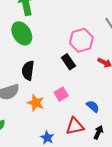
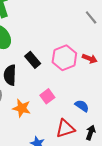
pink hexagon: (81, 40) -> (64, 58), moved
black rectangle: (68, 62) -> (33, 60), moved

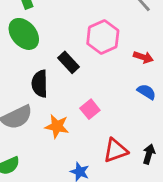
pink hexagon: (64, 58) -> (103, 37), moved
blue semicircle: (82, 106) -> (147, 92), moved

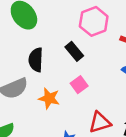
black rectangle: (69, 62) -> (74, 51), moved

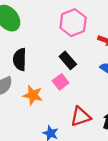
black rectangle: (74, 51) -> (68, 60), moved

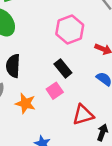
red triangle: (81, 117) -> (83, 115), moved

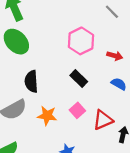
pink square: (55, 91) -> (77, 110), moved

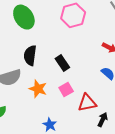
pink hexagon: (81, 41) -> (73, 15), moved
black rectangle: (79, 78) -> (62, 63), moved

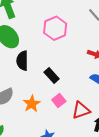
black semicircle: (30, 55) -> (22, 61), moved
orange star: (38, 89) -> (32, 104), turned 30

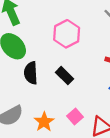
black rectangle: (52, 75) -> (64, 76), moved

